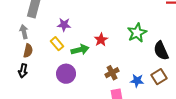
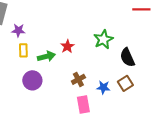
purple star: (64, 25) -> (18, 30), moved
yellow rectangle: (57, 44) -> (23, 50), turned 40

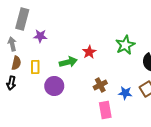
yellow rectangle: (23, 50) -> (35, 67), moved

